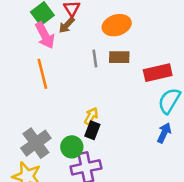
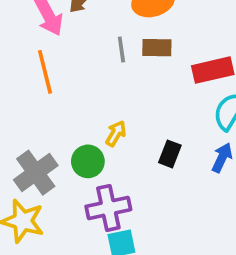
black rectangle: (92, 130) -> (170, 154), moved
green circle: (72, 147) -> (88, 161), moved

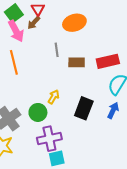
brown rectangle: (157, 48) -> (77, 62), moved
black rectangle: (170, 154) -> (84, 108), size x1.5

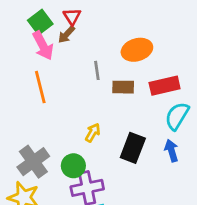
orange ellipse: (74, 23) -> (137, 50), moved
blue arrow: (113, 110) -> (171, 151), turned -42
green circle: (38, 112) -> (73, 166), moved

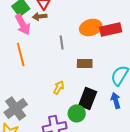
brown arrow: (66, 35) -> (40, 16), turned 40
red rectangle: (165, 86) -> (111, 29), moved
brown rectangle: (123, 87) -> (85, 63), moved
green circle: (73, 166) -> (77, 113), moved

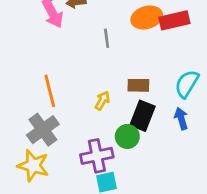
orange line: (21, 54) -> (50, 91), moved
brown rectangle: (85, 63) -> (138, 85), moved

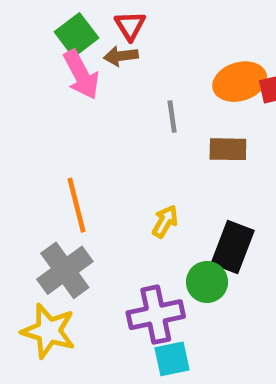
brown rectangle: (138, 85) -> (228, 149), moved

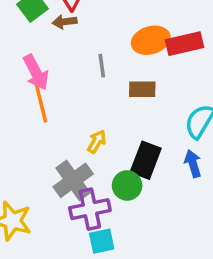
pink arrow: (81, 75) -> (36, 72), moved
orange line: (77, 205) -> (41, 103), moved
gray cross: (65, 270) -> (73, 180), moved

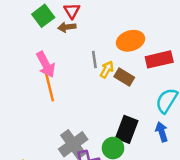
red rectangle: (184, 44) -> (159, 59), moved
brown rectangle: (142, 89) -> (124, 77), turned 30
yellow arrow: (97, 142) -> (107, 69), moved

